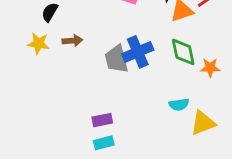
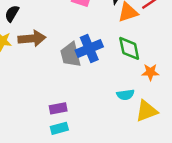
brown arrow: (72, 41) -> (32, 39), size x1.5
orange star: (210, 68) -> (150, 72), moved

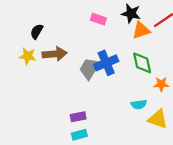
gray trapezoid: (71, 55) -> (89, 68), turned 45
yellow triangle: (147, 111) -> (158, 119), turned 40

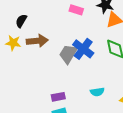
blue cross: (106, 63) -> (83, 49), turned -30
cyan semicircle: (139, 104) -> (97, 92), moved

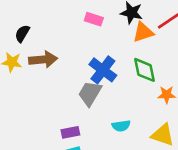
gray trapezoid: (68, 54) -> (90, 93), moved

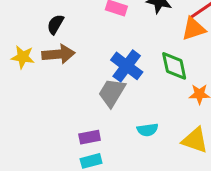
orange triangle: (143, 32) -> (194, 29), moved
black semicircle: (22, 34) -> (55, 24), moved

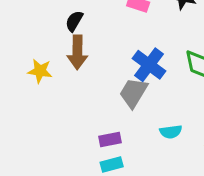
brown arrow: (58, 54) -> (77, 52), turned 96
yellow star: (23, 57) -> (40, 71), moved

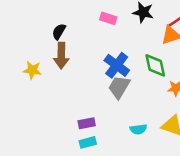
gray trapezoid: (133, 93) -> (119, 87), moved
cyan semicircle: (171, 132) -> (138, 129), moved

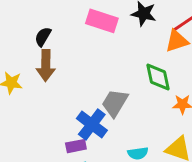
pink rectangle: (108, 18) -> (102, 21), size x1.5
blue cross: (117, 65) -> (92, 124), moved

